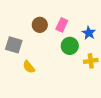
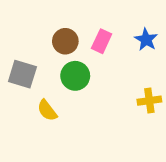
blue star: (89, 33) -> (146, 40), moved
green circle: (70, 46) -> (75, 76), moved

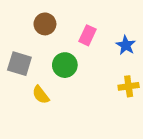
blue star: (146, 40) -> (126, 45), moved
brown circle: (65, 41) -> (45, 24), moved

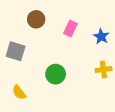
green circle: (65, 65) -> (56, 74), moved
yellow semicircle: (41, 95) -> (19, 92), moved

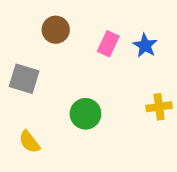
blue star: (101, 36) -> (145, 45), moved

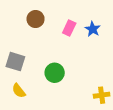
gray square: (24, 79) -> (15, 62), moved
yellow cross: (159, 107) -> (102, 95), moved

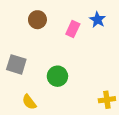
blue star: (93, 29) -> (97, 20), moved
yellow semicircle: (19, 91) -> (29, 102), moved

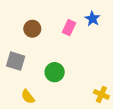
brown circle: (37, 20) -> (32, 29), moved
yellow cross: (107, 100) -> (101, 94), turned 32

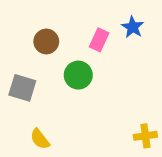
green circle: (55, 72) -> (78, 75), moved
yellow cross: (101, 94) -> (145, 136), turned -32

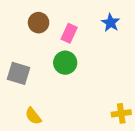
pink rectangle: (99, 40) -> (69, 33), moved
brown circle: (46, 41) -> (39, 23), moved

